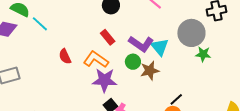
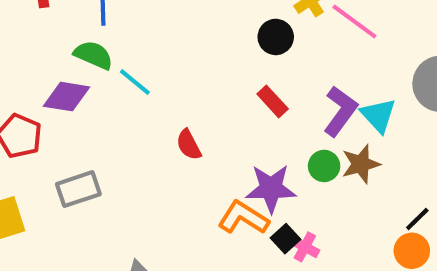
purple L-shape: (141, 44) -> (340, 111), turned -85
orange L-shape: (96, 60) -> (243, 218), moved
green circle: (133, 62) -> (324, 166), moved

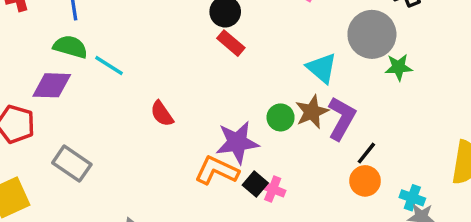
red rectangle: (273, 101) -> (231, 43), moved
purple L-shape: (340, 111) -> (342, 118), moved
gray rectangle: (78, 189) -> (72, 164), turned 60

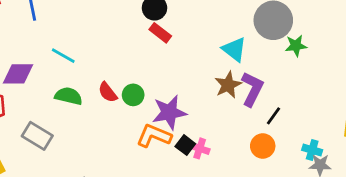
green semicircle: (70, 47) -> (69, 96), moved
green circle: (281, 117) -> (133, 95), moved
orange circle: (365, 181) -> (263, 146), moved

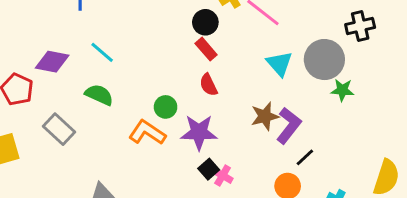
cyan triangle: (234, 49) -> (279, 64), moved
red semicircle: (108, 92) -> (209, 85), moved
orange L-shape: (154, 136) -> (147, 132), moved

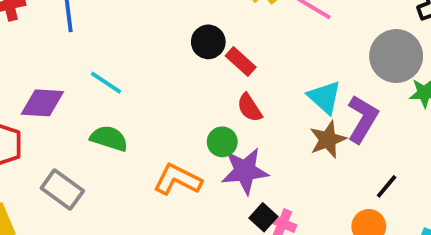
black circle: (205, 22) -> (208, 42), moved
cyan triangle: (279, 64) -> (325, 97), moved
green circle: (166, 107) -> (222, 142), moved
purple L-shape: (289, 126) -> (363, 119), moved

